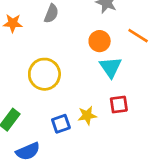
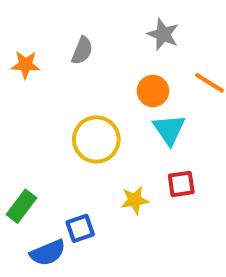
yellow circle: (44, 74) -> (96, 139), moved
blue square: (61, 124) -> (80, 228), moved

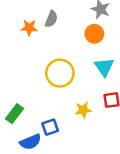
orange star: (26, 65) -> (29, 28), moved
orange circle: (153, 91) -> (94, 34), moved

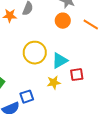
cyan triangle: (104, 67) -> (60, 61), moved, turned 36

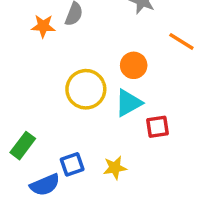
orange circle: (63, 21) -> (134, 65), moved
yellow star: (54, 83) -> (115, 168), moved

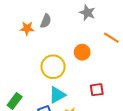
cyan triangle: (129, 103) -> (57, 95), moved

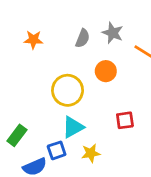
gray star: (87, 13) -> (113, 33), moved
gray semicircle: (46, 21) -> (83, 38), moved

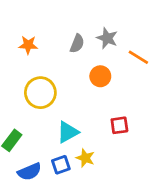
yellow circle: (68, 90) -> (40, 93), moved
blue square: (57, 150) -> (61, 165), moved
yellow star: (91, 153) -> (85, 158), turned 30

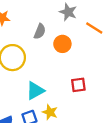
gray semicircle: (77, 44) -> (40, 31), moved

